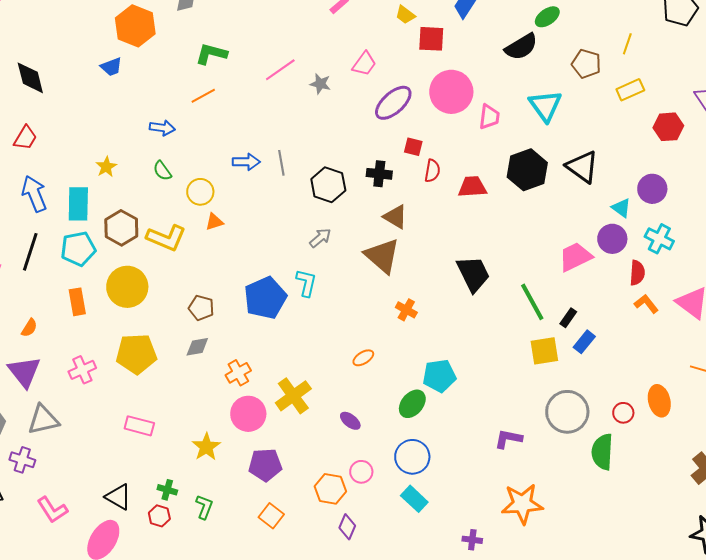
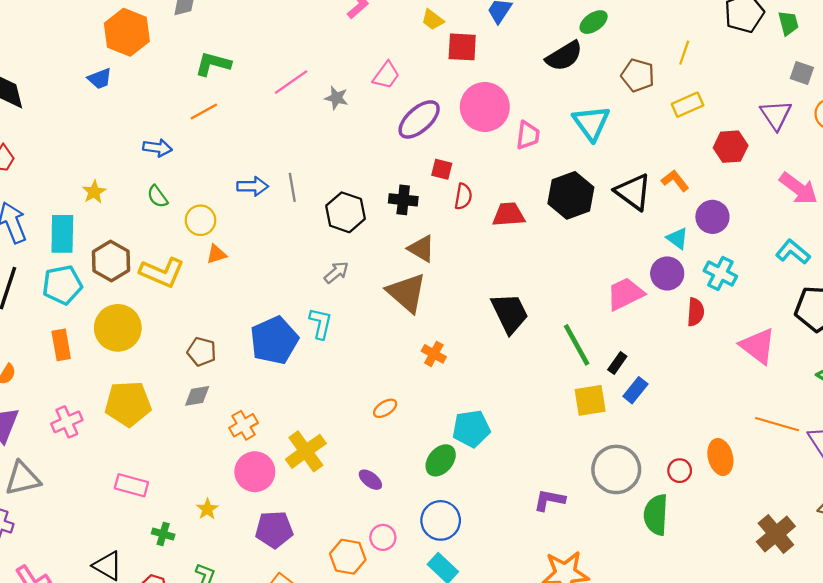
orange L-shape: (646, 304) -> (675, 181), moved
yellow star: (206, 447) -> (207, 509), size x0.7
green cross: (167, 490) -> (163, 534), moved

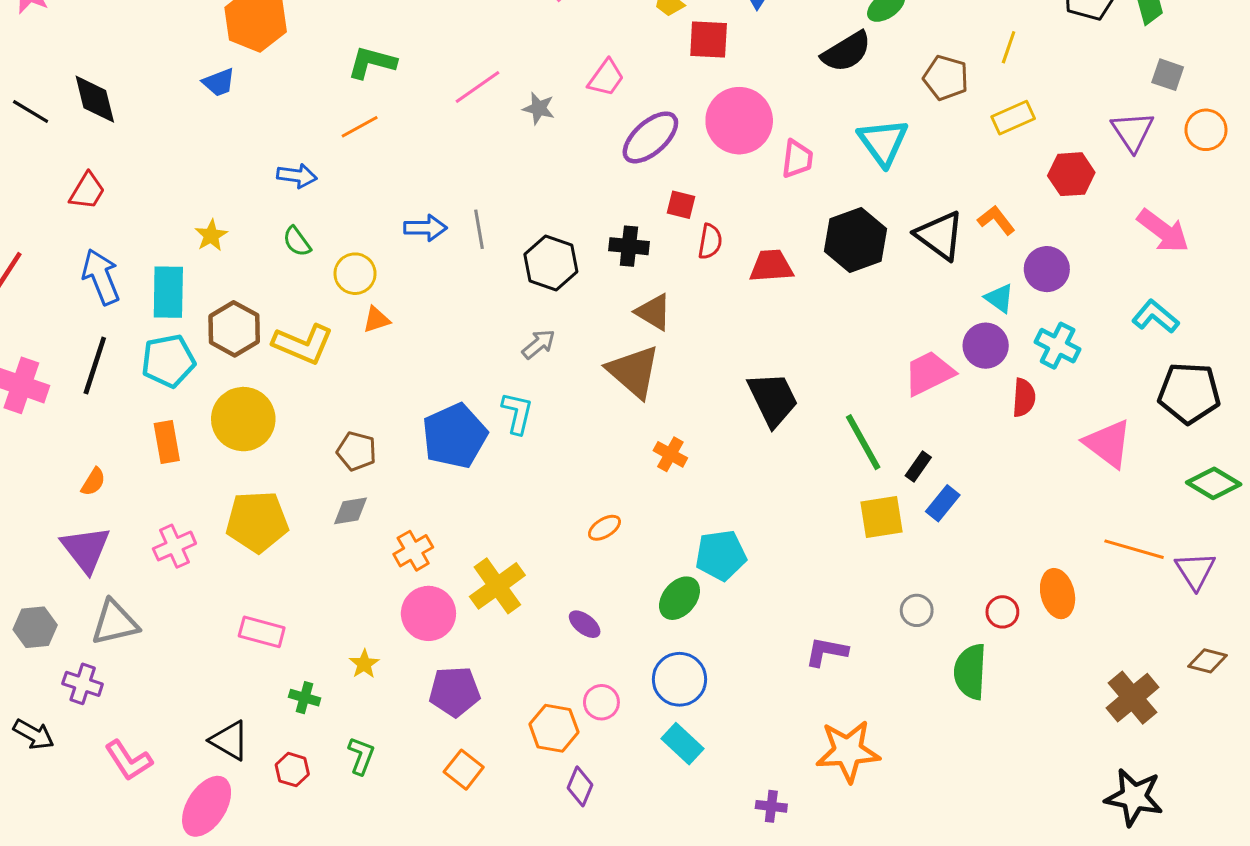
gray circle: (616, 469) -> (917, 610), size x0.5

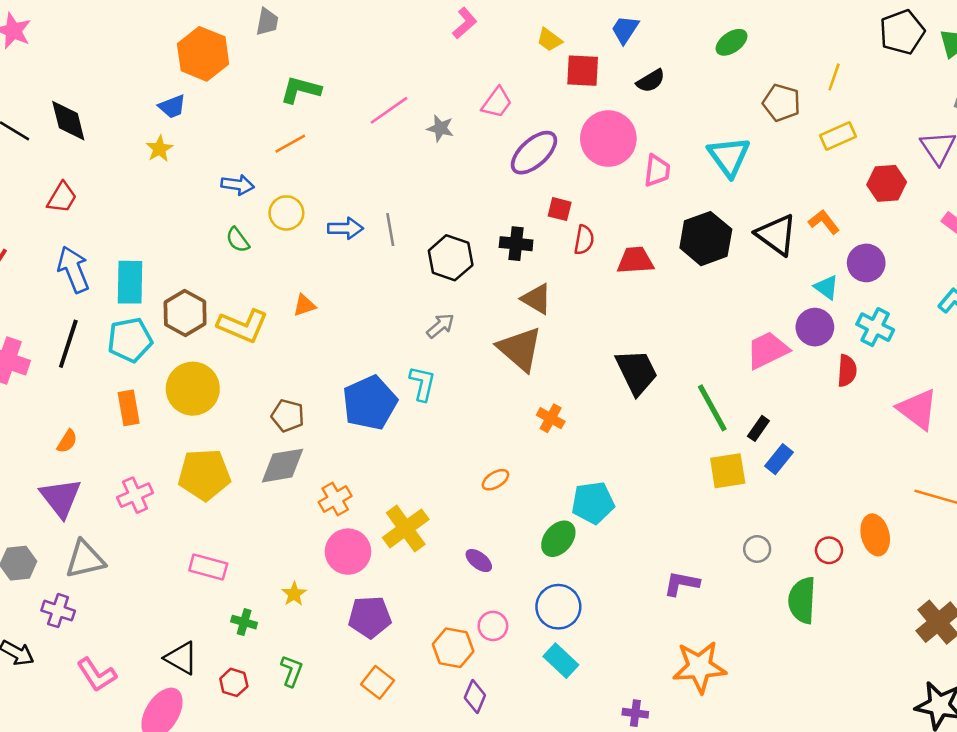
black semicircle: (846, 52) -> (651, 81), moved, size x0.7
yellow star: (211, 235) -> (159, 149), moved
yellow circle: (355, 274) -> (286, 213), moved
gray diamond: (350, 511) -> (283, 466), size x1.5

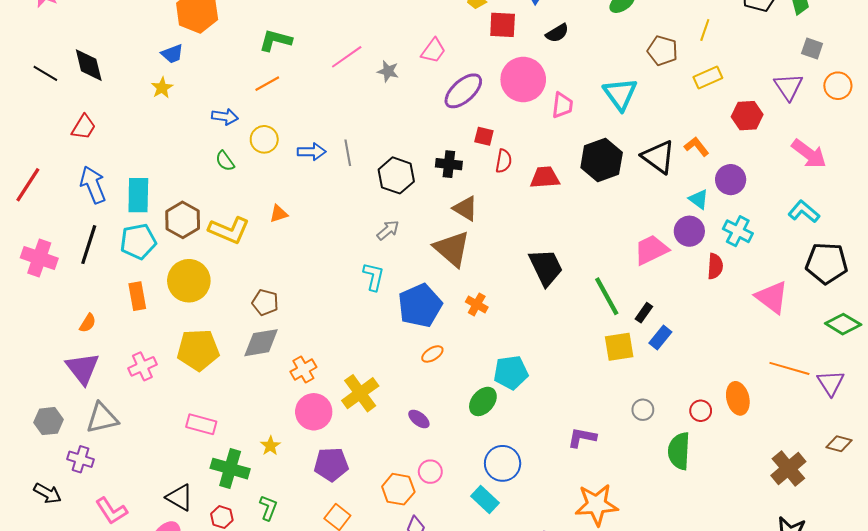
blue pentagon: (370, 403) -> (420, 305), moved
blue circle: (558, 607) -> (503, 463), moved
green cross: (244, 622) -> (230, 469), size x1.8

